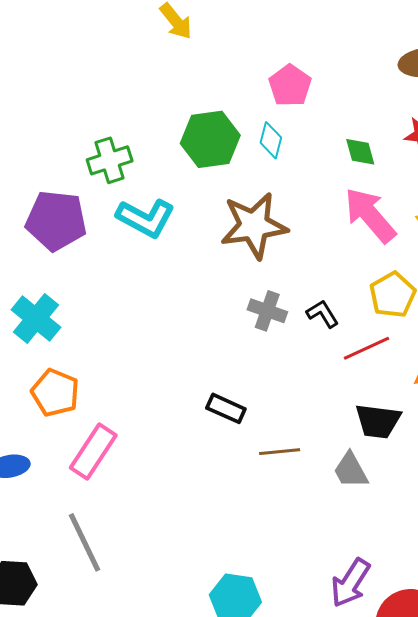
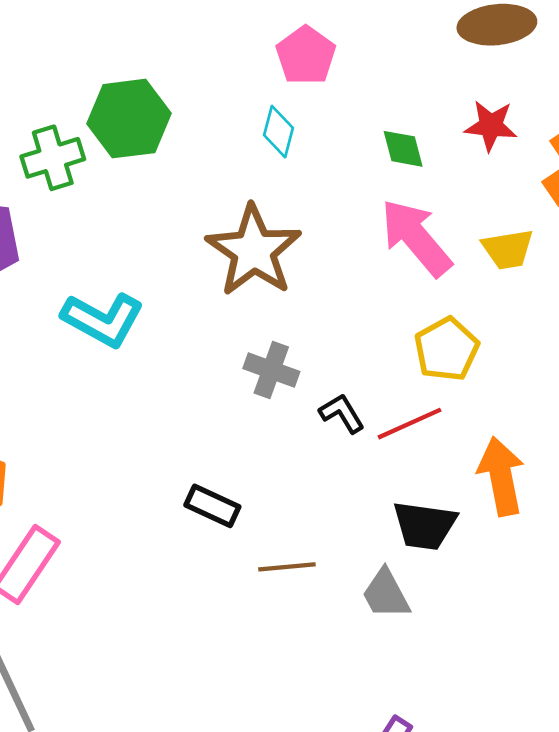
green hexagon: (210, 139) -> (129, 119), moved
cyan L-shape: (146, 218) -> (103, 320), moved
brown star: (254, 226) -> (254, 251), turned -30
black L-shape: (323, 314) -> (342, 413), moved

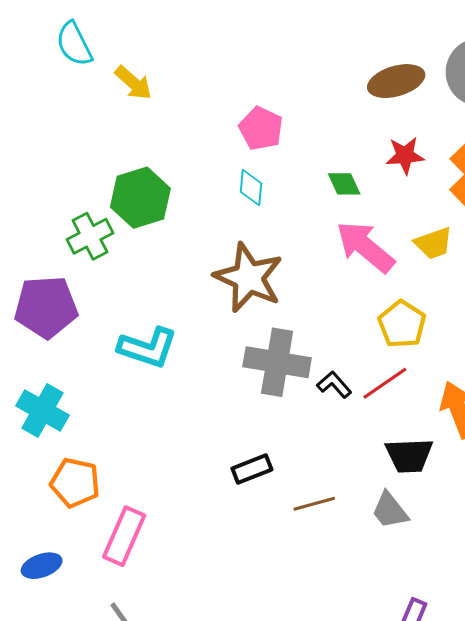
gray cross: (271, 370) -> (277, 362), size x1.6
black rectangle: (212, 506) -> (252, 469), turned -36

